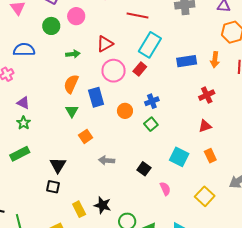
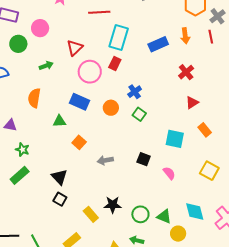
orange semicircle: (71, 84) -> (34, 98), moved
blue rectangle: (96, 97) -> (79, 102), turned -36
green triangle: (72, 111) -> (59, 121), turned -48
green star: (24, 123) -> (22, 150), moved
black square: (53, 187) -> (60, 199), turned 32

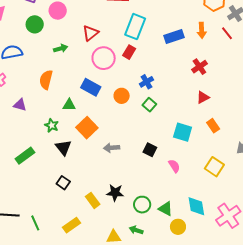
red line: (211, 37) -> (227, 33), turned -32
orange square: (79, 142) -> (87, 128), size x1.5
green star: (22, 150) -> (52, 125), moved
black triangle: (59, 177) -> (63, 148), moved

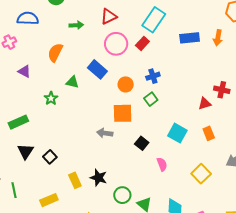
red cross: (199, 67) -> (222, 90), moved, turned 35
orange square: (87, 128) -> (123, 113), moved, turned 30
black triangle: (63, 148) -> (25, 151), moved

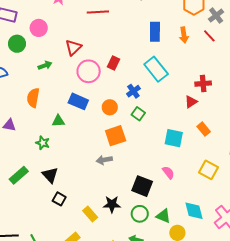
cyan rectangle: (154, 20) -> (156, 69), moved, turned -55
blue rectangle: (190, 38) -> (155, 32), moved, turned -66
black square: (142, 143) -> (142, 186), moved, size x1.5
black triangle: (25, 151) -> (50, 175), moved

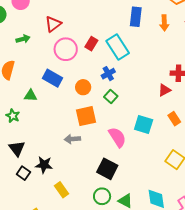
cyan rectangle: (156, 69) -> (118, 47), moved
pink semicircle: (168, 173) -> (117, 137), moved, size x1.5
black star: (112, 204) -> (44, 165), moved
yellow rectangle: (90, 214) -> (62, 190), moved

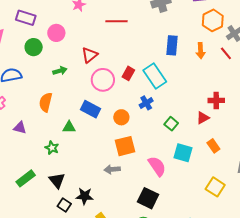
green square: (111, 97) -> (171, 124), moved

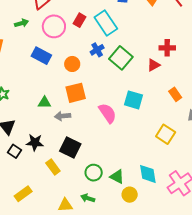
green arrow: (60, 71) -> (22, 23), moved
green square: (171, 124) -> (121, 58), moved, size x1.6
green triangle: (69, 127) -> (44, 103), moved
orange rectangle: (213, 146) -> (175, 94), moved
black square: (148, 198) -> (70, 147), moved

